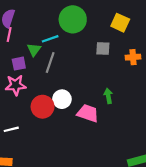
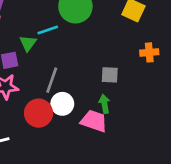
gray square: (103, 48) -> (110, 75), moved
gray line: (50, 63) -> (52, 80), moved
green arrow: (108, 96) -> (104, 104), moved

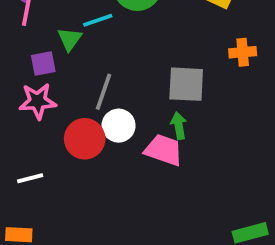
gray square: (110, 75) -> (186, 84), size x1.5

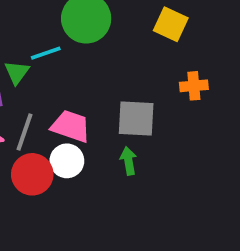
gray line: (103, 92) -> (25, 132), moved
pink trapezoid: (164, 150) -> (71, 126), moved

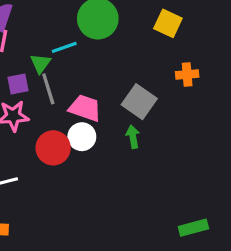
gray square: (136, 119) -> (139, 102), turned 32
gray line: (25, 132) -> (48, 89), moved, turned -36

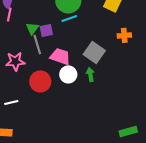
cyan line: (64, 47) -> (69, 18), moved
purple square: (18, 84) -> (46, 30), moved
white circle: (82, 137) -> (68, 74), moved

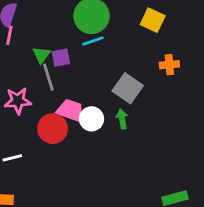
pink trapezoid: (60, 56) -> (71, 111), moved

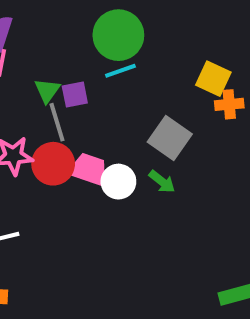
yellow square: (153, 20) -> (213, 79), moved
green arrow: (122, 119) -> (162, 182), turned 138
red circle: (53, 129) -> (53, 164), moved

